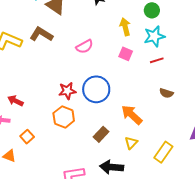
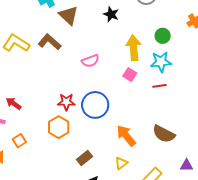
yellow arrow: (125, 27) -> (134, 48), size x1.4
brown semicircle: (166, 93) -> (164, 134), moved, size x1.6
brown rectangle: (101, 134) -> (85, 158), moved

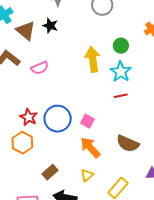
black star: (111, 14) -> (50, 26), moved
pink semicircle: (90, 61) -> (40, 68), moved
cyan star: (161, 62) -> (121, 72), turned -30
pink square: (130, 75) -> (87, 121), moved
red star: (66, 102) -> (29, 117), turned 30

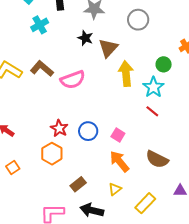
brown triangle: (26, 31) -> (108, 48), moved, turned 30
green circle: (121, 46) -> (164, 64), moved
pink semicircle: (40, 68) -> (73, 80), size x1.4
red line: (121, 96) -> (152, 111), turned 48
blue circle: (58, 119) -> (88, 131), size x0.7

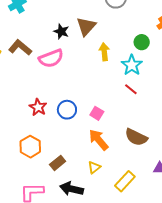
black star: (85, 38) -> (61, 31), moved
yellow arrow: (126, 74) -> (104, 52), size x0.7
orange hexagon: (52, 154) -> (30, 147), moved

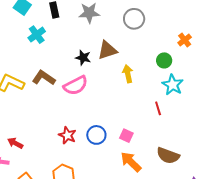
brown triangle: (86, 26) -> (107, 50), turned 35
cyan star: (132, 65) -> (173, 85), moved
red line: (131, 89) -> (158, 108), turned 40

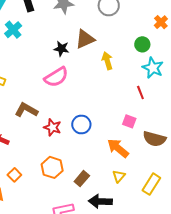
brown L-shape: (44, 78) -> (26, 110), moved
pink square: (126, 136) -> (129, 121), moved

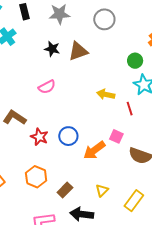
black star: (61, 49) -> (52, 49), moved
yellow arrow: (107, 61) -> (106, 94), moved, turned -66
pink semicircle: (56, 77) -> (47, 87), size x0.7
orange arrow: (118, 148) -> (94, 150), moved, turned -80

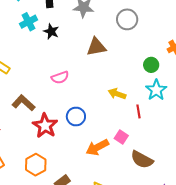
black star: (52, 49) -> (51, 31), moved
blue circle: (68, 136) -> (76, 117), moved
red star: (39, 137) -> (45, 126), size x1.4

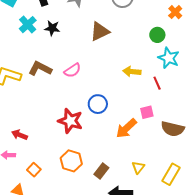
brown L-shape: (23, 103) -> (40, 69), moved
pink square: (121, 137) -> (147, 112), turned -32

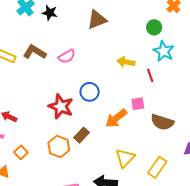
yellow triangle: (138, 167) -> (125, 158), size x1.5
brown rectangle: (101, 171) -> (82, 135), moved

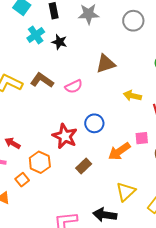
brown triangle: (97, 20) -> (106, 64), moved
orange hexagon: (59, 147) -> (40, 162), moved

